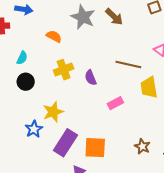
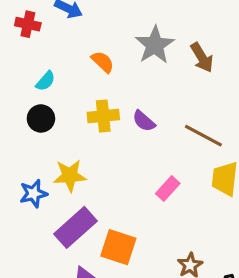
purple semicircle: (91, 78) -> (144, 121), moved, turned -42
pink rectangle: (115, 103) -> (168, 188), turned -35

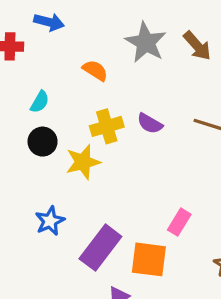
yellow star: (70, 176) -> (83, 162), moved
pink rectangle: (168, 188) -> (179, 222), moved

